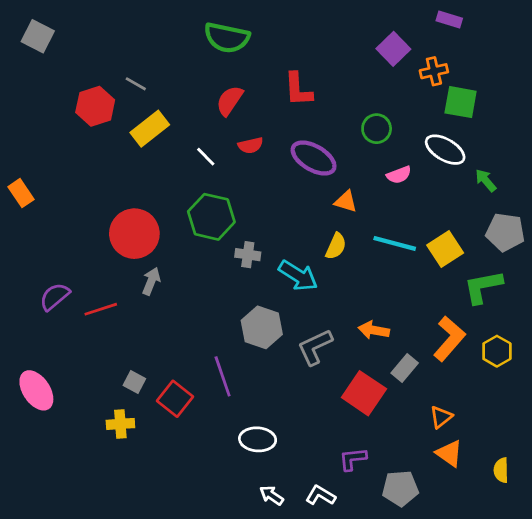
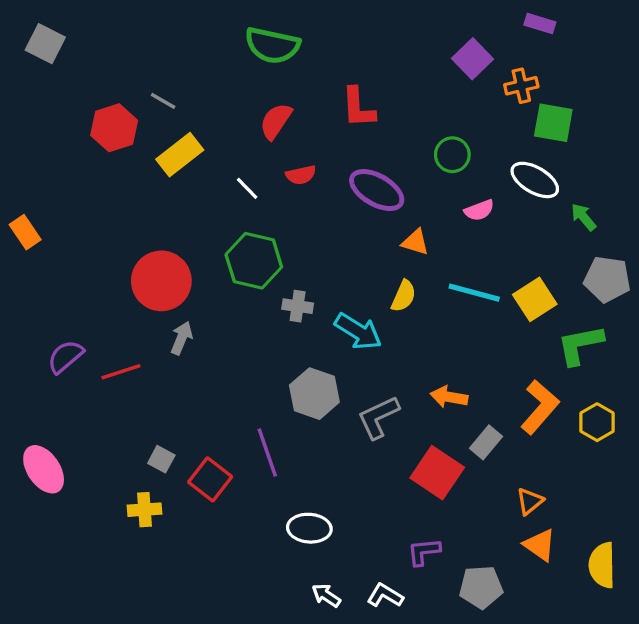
yellow semicircle: (501, 470) -> (602, 565), size x1.5

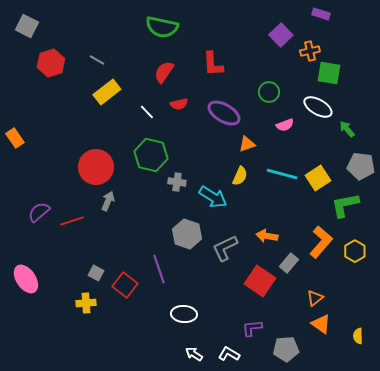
red hexagon: (114, 128) -> (51, 63), moved
orange triangle: (415, 242) -> (247, 144), turned -36
yellow semicircle: (602, 565) -> (358, 336), size x0.6

